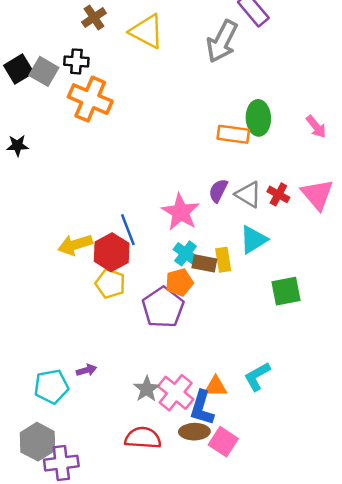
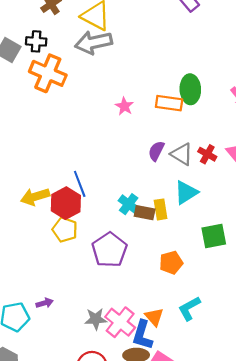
gray arrow: (222, 41) -> (94, 42), moved, turned 51
pink star: (181, 212) -> (124, 106), moved, size x0.6
orange pentagon: (179, 282) -> (171, 263), moved
orange triangle: (216, 386) -> (154, 317), turned 48
gray star: (147, 389) -> (96, 319), turned 30

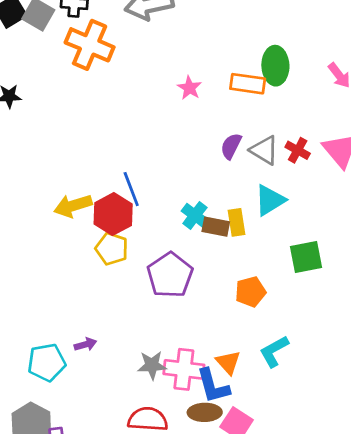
pink cross: (120, 322) -> (184, 369), turned -32
blue L-shape: (142, 335) -> (213, 386), turned -32

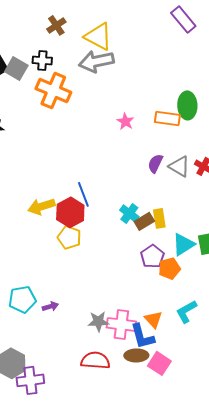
cyan triangle: (270, 200) -> (183, 244), moved
brown rectangle: (216, 227) -> (144, 221), turned -42
purple pentagon: (170, 275) -> (152, 256), moved, size x0.7
cyan pentagon: (47, 362) -> (22, 299), moved

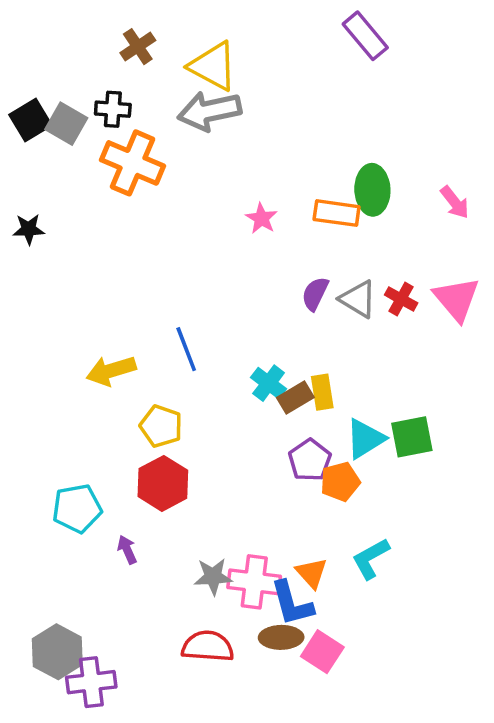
red hexagon: (70, 212) -> (163, 483), moved
cyan pentagon: (22, 299) -> (77, 508), moved
purple arrow: (50, 306) -> (127, 550), turned -98

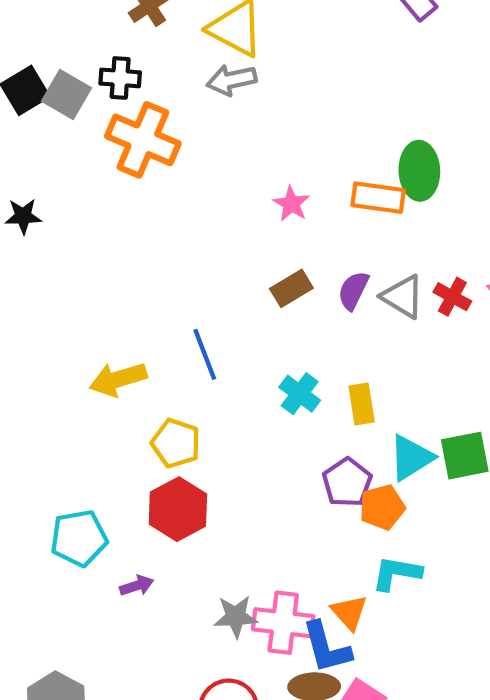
gray arrow: (209, 111) -> (232, 80), size x0.7
brown rectangle: (295, 397) -> (291, 288), moved
purple arrow: (127, 550) -> (137, 586), turned 96
cyan L-shape: (371, 559) -> (397, 573), moved, turned 39

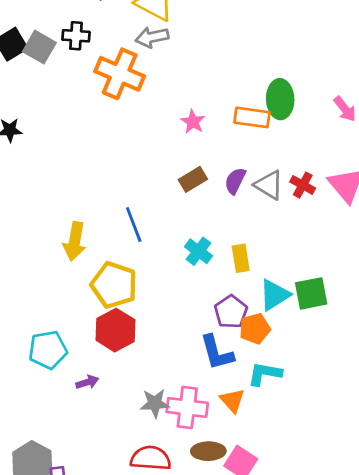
orange cross: (143, 140) -> (120, 74), moved
yellow arrow: (118, 379) -> (75, 241), turned -63
yellow pentagon: (176, 443) -> (114, 285), size x1.4
blue L-shape: (326, 647) -> (217, 353), moved

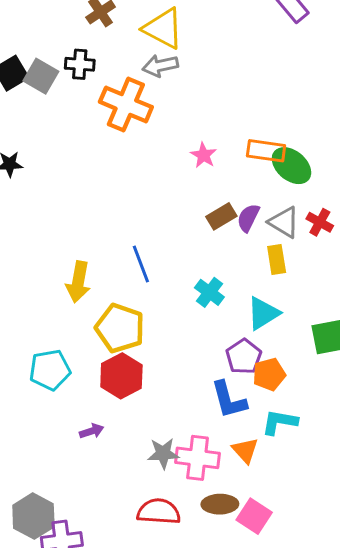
green ellipse: (280, 99) -> (291, 166), moved, turned -48
brown rectangle: (193, 179) -> (221, 216), moved
yellow rectangle: (241, 258) -> (277, 260), moved
cyan triangle: (275, 295) -> (263, 313), moved
cyan pentagon: (48, 350) -> (50, 370), moved

